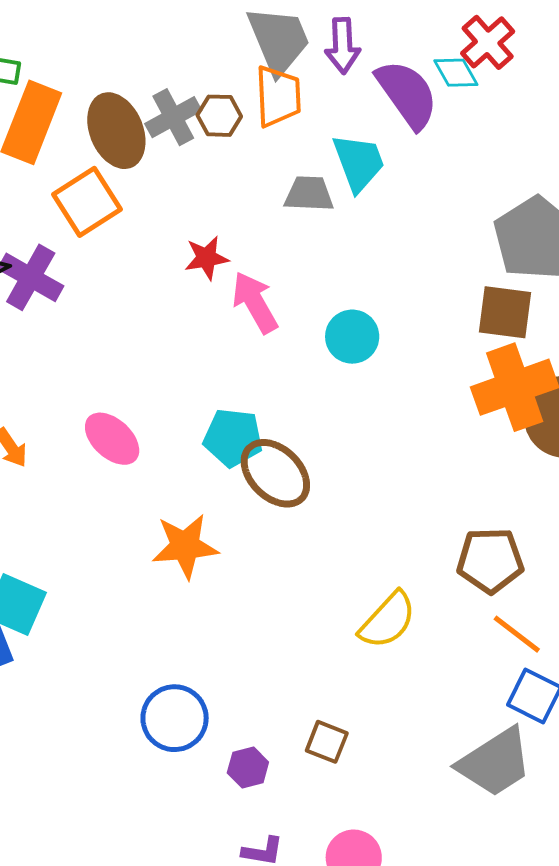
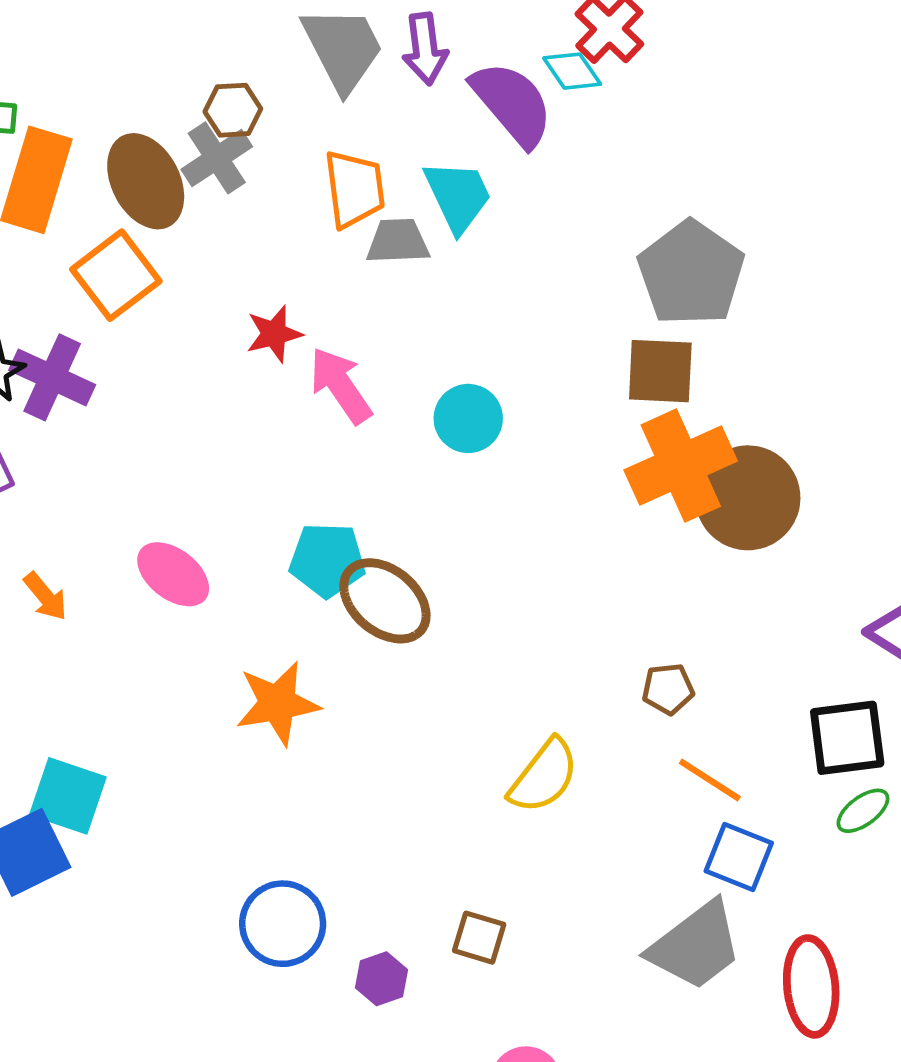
orange trapezoid: (278, 96) -> (354, 189), moved
brown hexagon: (219, 116) -> (233, 110), moved
brown pentagon: (490, 560) -> (668, 689), size x0.6

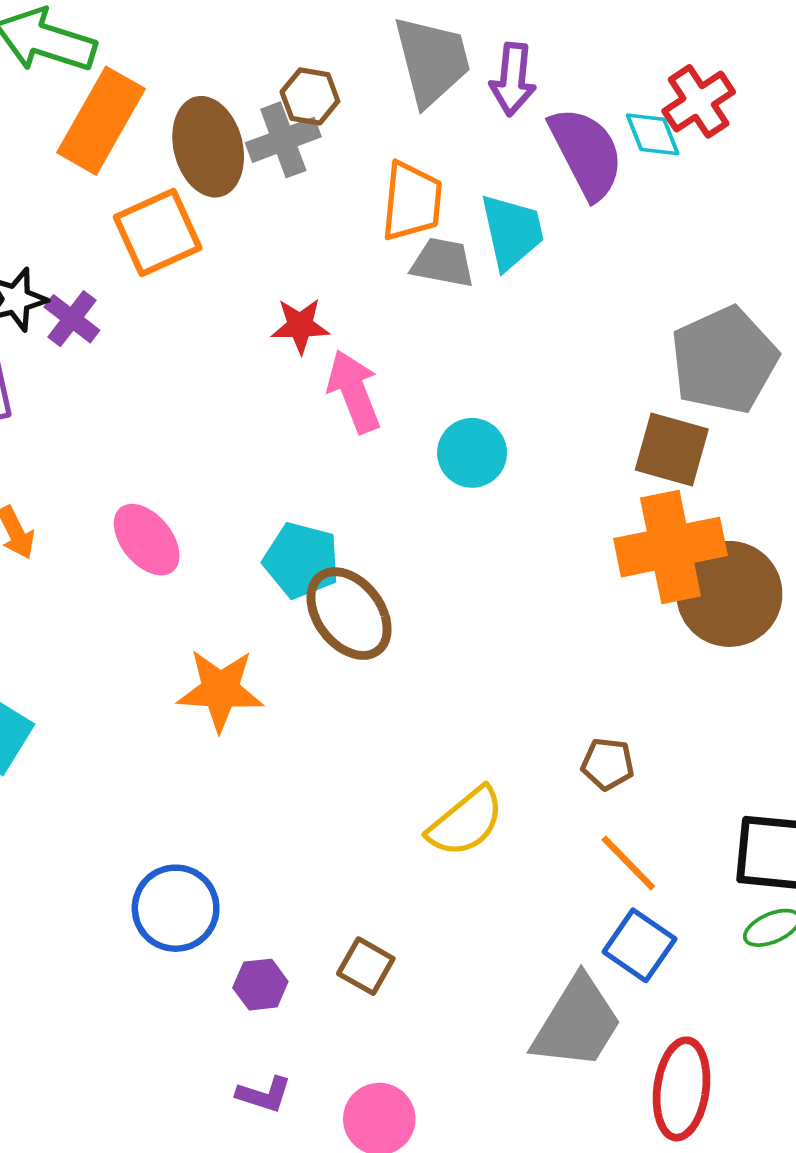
purple cross: (52, 377) -> (72, 319), size x0.7
gray trapezoid: (696, 946) -> (577, 1023), turned -34

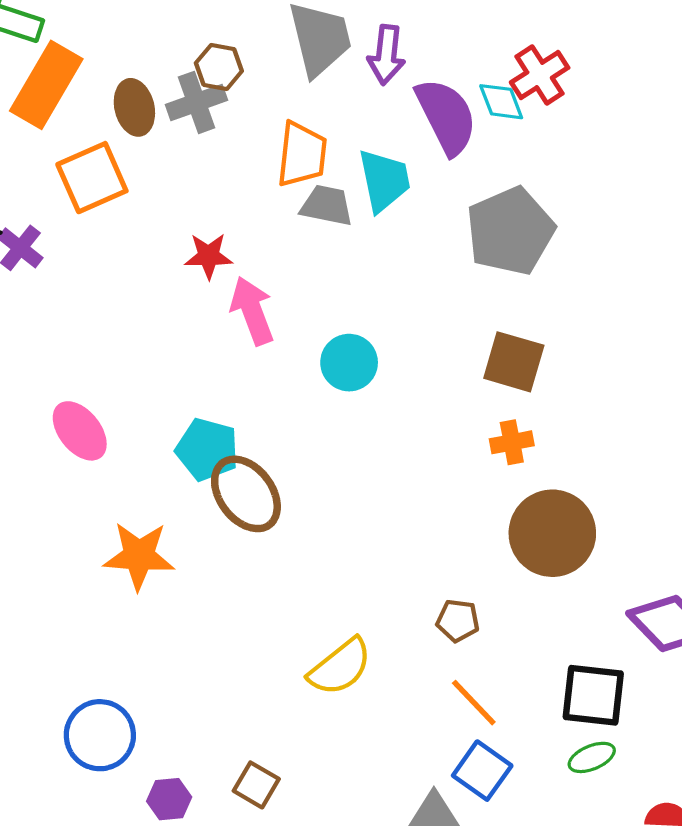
brown ellipse: (208, 147) -> (134, 107), size x0.7
gray pentagon: (724, 360) -> (510, 231), moved
orange cross: (670, 547) -> (512, 442), size x0.5
brown circle: (729, 594) -> (552, 533), moved

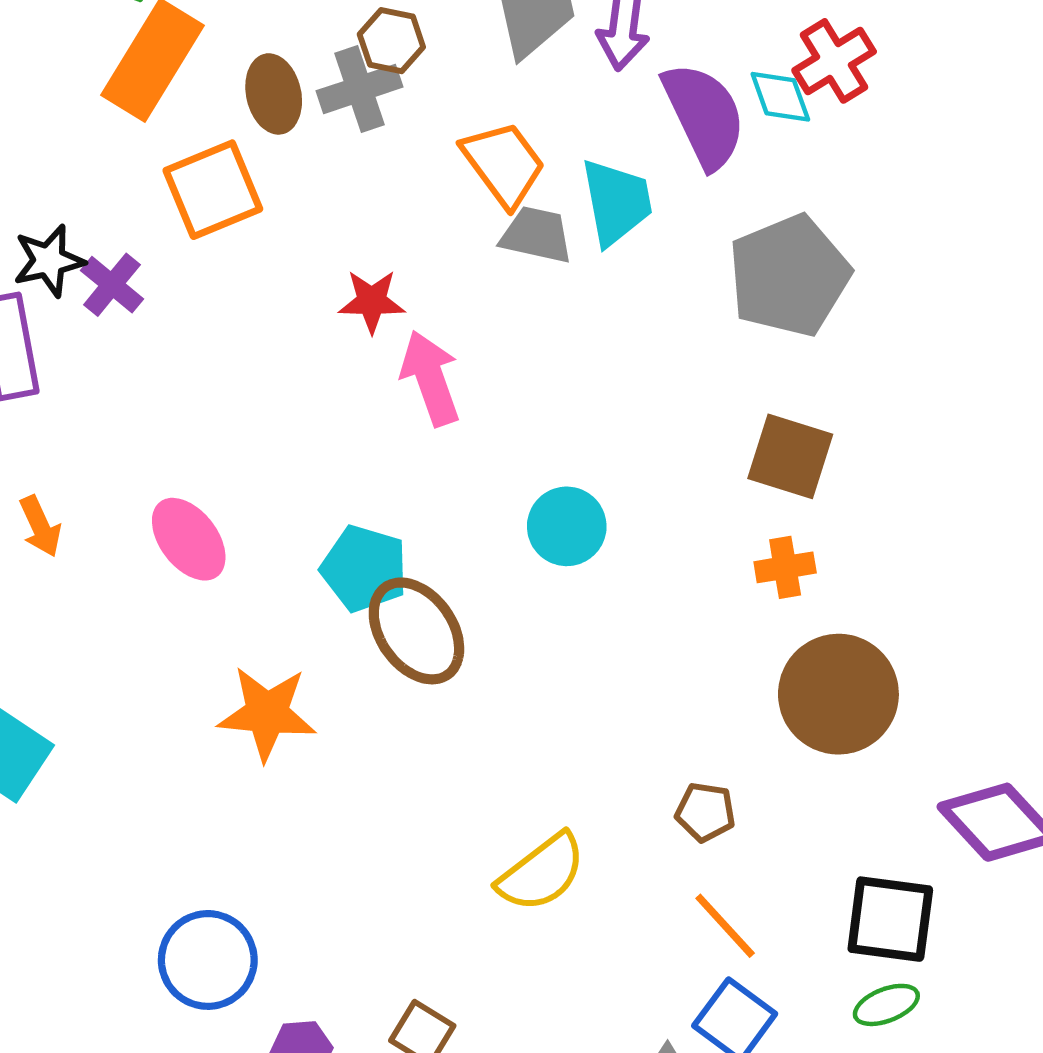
orange trapezoid: (302, 154) -> (504, 164), turned -44
cyan circle: (349, 363) -> (567, 526), moved

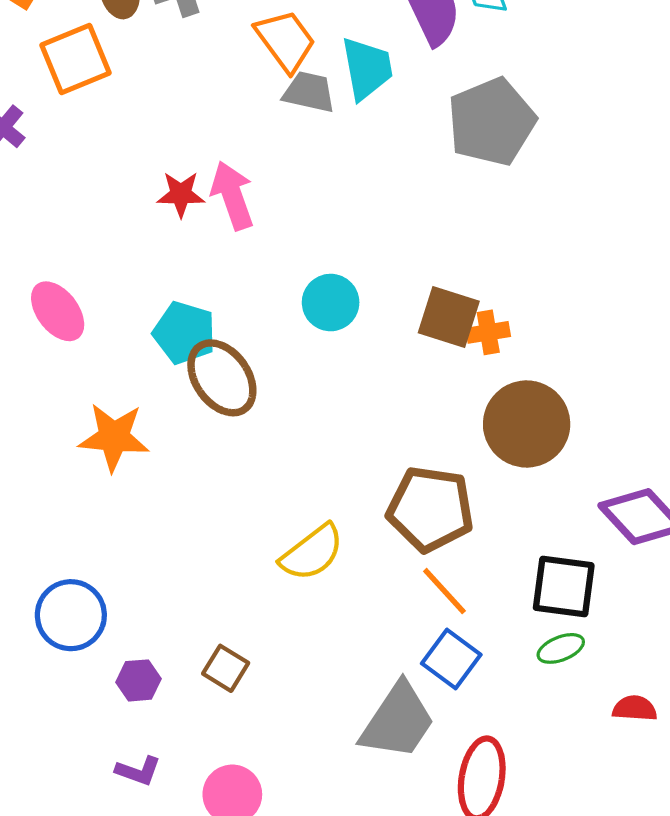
red star: (372, 301) -> (181, 194), moved
brown square: (790, 456) -> (449, 317), moved
brown pentagon: (705, 812) -> (430, 509), size x2.0

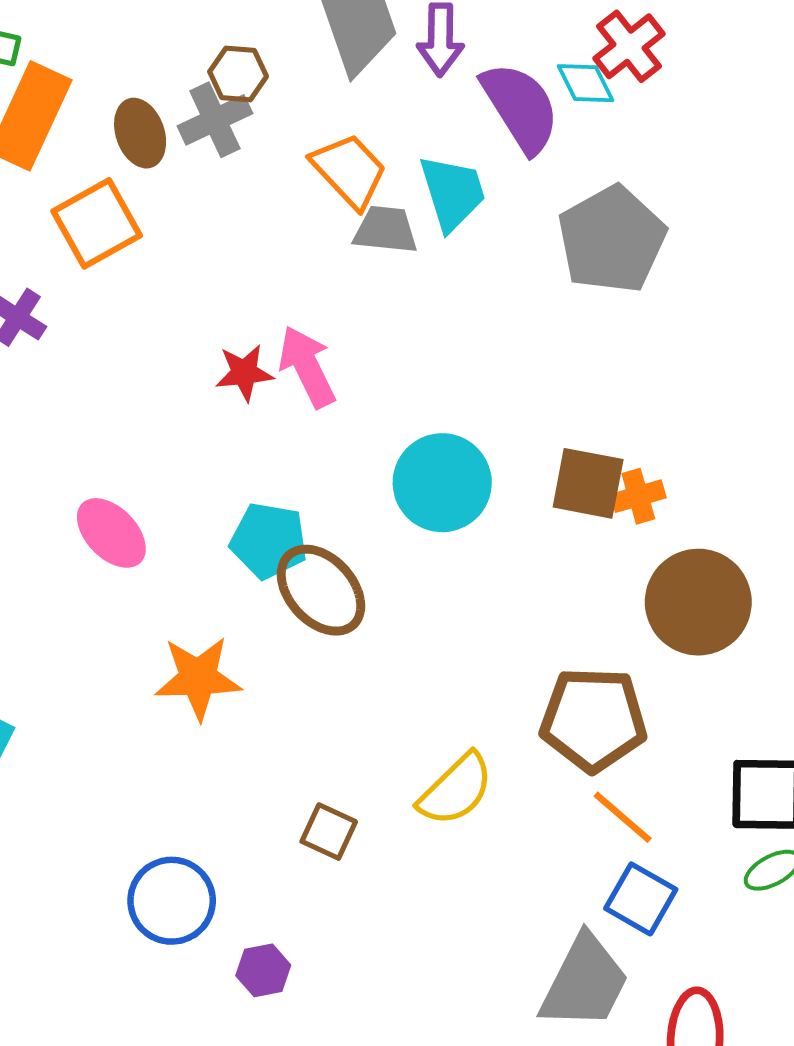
cyan circle: (331, 303) -> (442, 483), size x1.4
brown square: (226, 668) -> (329, 832), moved

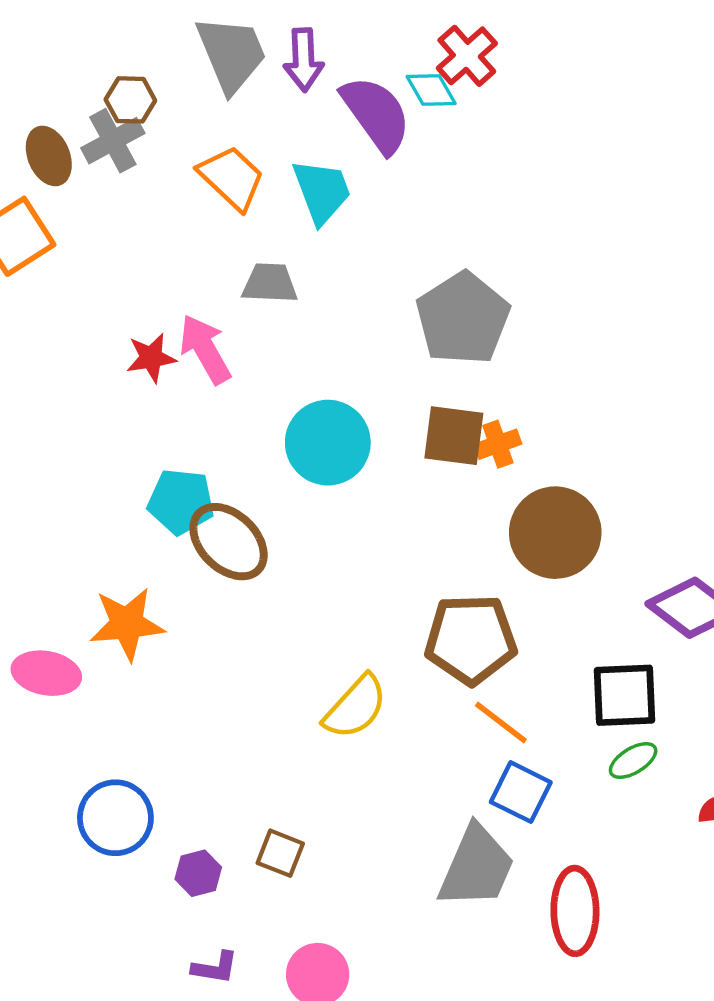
gray trapezoid: (386, 230) -> (270, 283), moved
gray pentagon: (612, 240) -> (463, 318), moved
pink ellipse: (111, 533) -> (46, 673), moved, turned -32
brown square: (329, 832) -> (280, 853), moved

